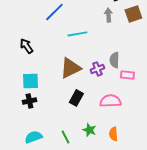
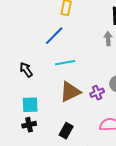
cyan line: (77, 34) -> (65, 63), moved
black rectangle: (76, 98) -> (66, 131), moved

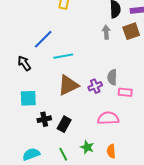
blue line: (54, 36) -> (43, 39), moved
black cross: (29, 125) -> (44, 119), moved

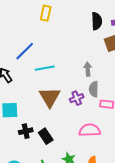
gray arrow: (106, 32) -> (88, 69), moved
brown triangle: (68, 85) -> (50, 97), turned -35
black rectangle: (64, 124) -> (46, 136), turned -63

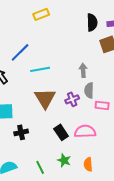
yellow rectangle: (46, 13) -> (41, 14), turned 56
black rectangle: (46, 136) -> (61, 132), moved

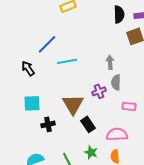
brown triangle: (45, 98) -> (73, 104), moved
pink rectangle: (102, 105) -> (129, 106), moved
pink semicircle: (85, 131) -> (117, 134), moved

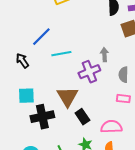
gray semicircle: (116, 82) -> (123, 75), moved
purple cross: (99, 91) -> (89, 72), moved, size x1.5
black cross: (48, 124) -> (42, 117), size x1.6

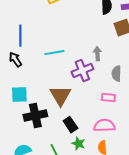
blue line: (41, 37) -> (20, 36), moved, turned -45
pink rectangle: (123, 99) -> (108, 98), moved
black rectangle: (82, 117) -> (70, 125), moved

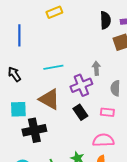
blue line: (20, 36) -> (19, 35), moved
brown triangle: (60, 96) -> (49, 99), moved, turned -30
black rectangle: (70, 125) -> (80, 112), moved

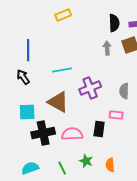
blue line: (19, 35) -> (28, 50), moved
gray arrow: (96, 68) -> (107, 48), moved
black rectangle: (80, 112) -> (99, 129), moved, turned 42
pink semicircle: (103, 140) -> (72, 134), moved

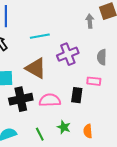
gray arrow: (107, 48) -> (90, 21), moved

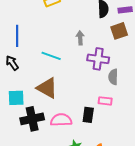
gray arrow: (90, 21) -> (80, 38), moved
cyan line: (40, 36) -> (51, 56), turned 30
purple cross: (68, 54) -> (98, 59), moved, turned 30

